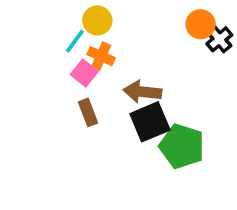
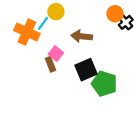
orange cross: (101, 56) -> (27, 32), moved, size x1.6
pink square: (84, 73) -> (56, 54), moved
brown arrow: (142, 92) -> (82, 36), moved

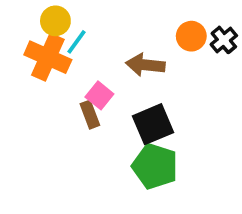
yellow circle: (56, 12) -> (55, 21), moved
orange circle: (115, 14) -> (191, 36), moved
green pentagon: (104, 84) -> (155, 166), moved

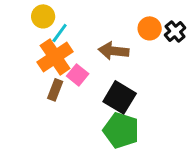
orange cross: (48, 57) -> (55, 57), moved, turned 32
brown rectangle: (90, 115) -> (55, 90), moved, turned 42
black square: (153, 124) -> (120, 97), turned -36

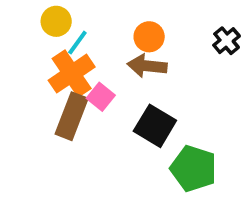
orange circle: (150, 28) -> (149, 37), moved
brown rectangle: (55, 90) -> (72, 116), size x1.6
green pentagon: (121, 130) -> (194, 168), moved

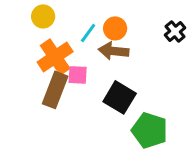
cyan line: (77, 43) -> (88, 33), moved
pink square: (101, 97) -> (78, 75), turned -36

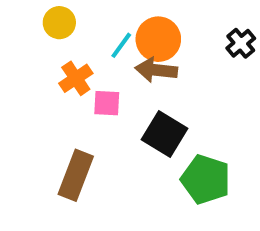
orange circle: (115, 28) -> (158, 39), size x1.4
orange cross: (55, 57) -> (76, 78), size x0.7
brown rectangle: (55, 90) -> (76, 175), moved

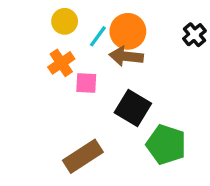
yellow circle: (59, 23) -> (65, 21), moved
brown rectangle: (76, 175) -> (83, 156), moved, turned 36

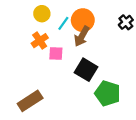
brown arrow: (126, 56) -> (82, 36), turned -66
brown rectangle: (83, 156) -> (30, 101), moved

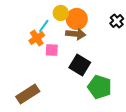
yellow circle: (42, 14) -> (61, 13), moved
cyan line: (63, 23) -> (44, 26), moved
brown arrow: (82, 36) -> (76, 34), turned -114

